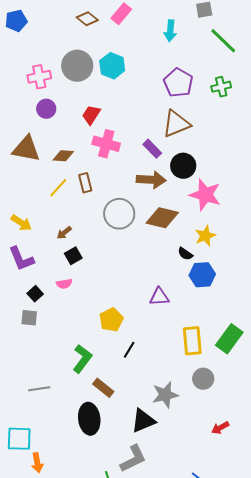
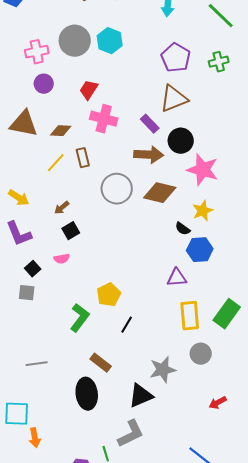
purple triangle: (159, 297) -> (177, 278), moved
green L-shape: (82, 359) -> (80, 318), moved

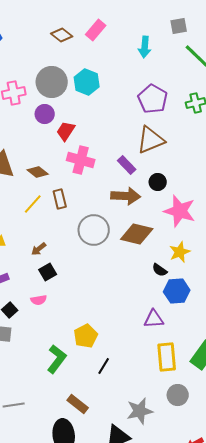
purple circle: (44, 84) -> (45, 114), moved
brown diamond: (61, 131) -> (38, 172), turned 35
black circle: (181, 141) -> (158, 182), size x0.7

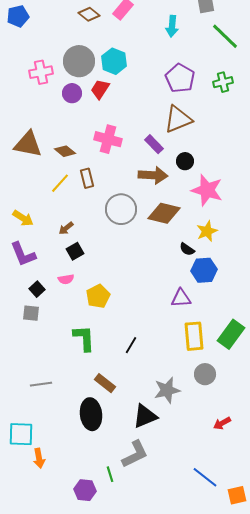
red trapezoid: (66, 131) -> (100, 89), moved
yellow pentagon: (86, 336) -> (98, 296), moved
green L-shape: (57, 359) -> (84, 338), turned -40

